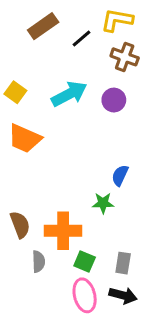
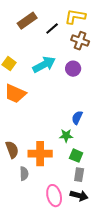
green square: (85, 262) -> (76, 156), moved

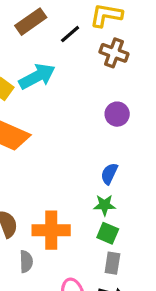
cyan arrow: (44, 65) -> (37, 76), moved
purple circle: (73, 69) -> (117, 114), moved
green star: (66, 136) -> (105, 205), moved

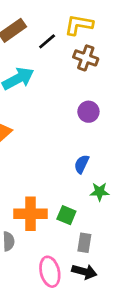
green star: (105, 205) -> (100, 192), moved
green square: (108, 233) -> (66, 215), moved

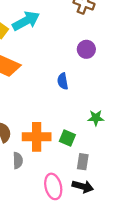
blue semicircle: (82, 164) -> (63, 81), moved, turned -35

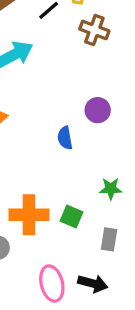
purple circle: (86, 49) -> (98, 110), moved
gray rectangle: (83, 162) -> (109, 239), moved

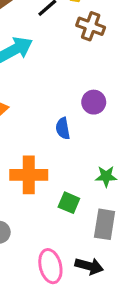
orange cross: (29, 215) -> (29, 175), moved
gray rectangle: (109, 239) -> (105, 224), size x1.4

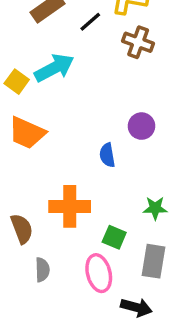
pink ellipse: (50, 266) -> (99, 273), moved

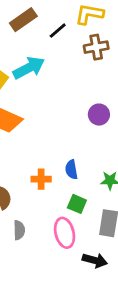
brown cross: (138, 42) -> (96, 47), turned -30
blue semicircle: (107, 155) -> (71, 170), moved
orange cross: (70, 206) -> (41, 179), size x0.6

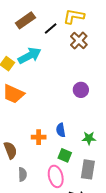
brown cross: (96, 47) -> (79, 41), turned -36

